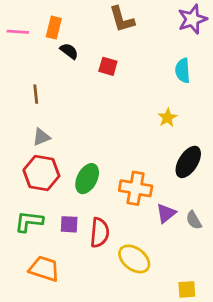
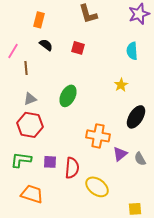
pink line: (18, 32) -> (13, 51), moved, turned -63
black semicircle: (69, 51) -> (46, 45), moved
green ellipse: (87, 179) -> (68, 96), moved

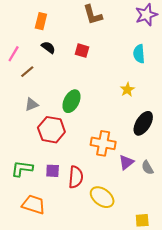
brown line: (26, 68) -> (27, 72), turned 56
red hexagon: (30, 125) -> (51, 130), moved

